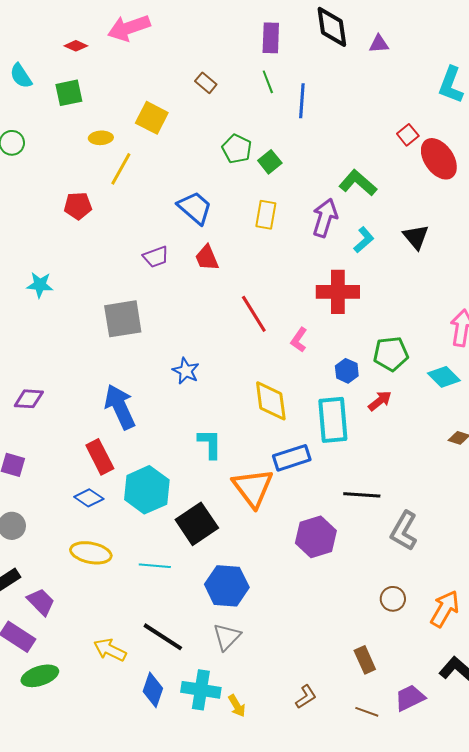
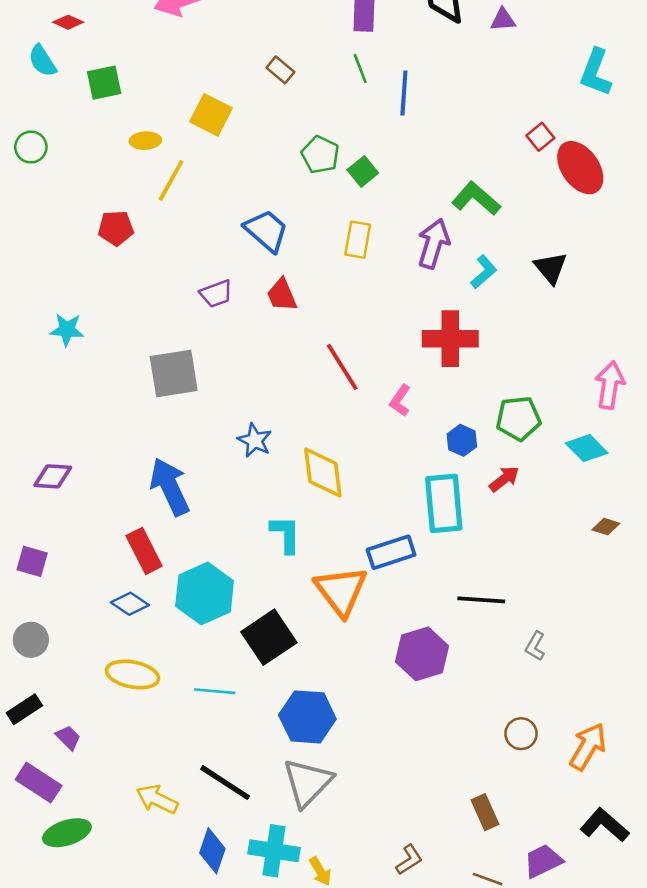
red diamond: (76, 46) -> (68, 22), moved
yellow diamond: (271, 401) -> (323, 473), moved
gray L-shape: (404, 531) -> (535, 646), size x0.6
purple trapezoid: (41, 602) -> (68, 738), size x0.7
gray triangle: (227, 637) -> (307, 783), size x1.4

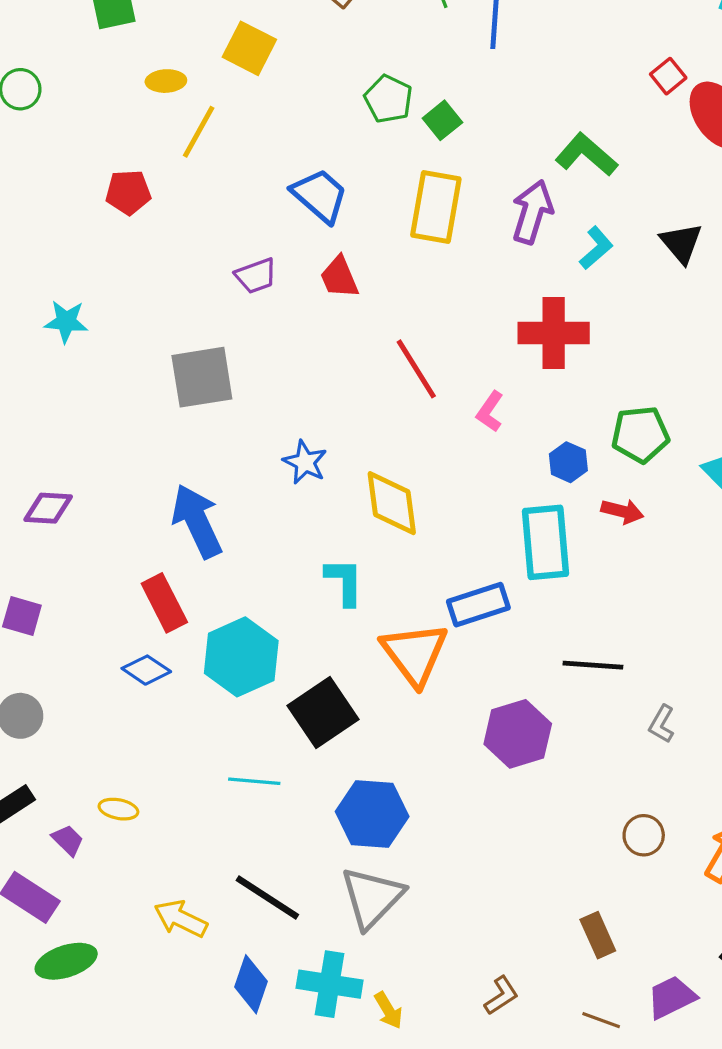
yellow rectangle: (358, 240) -> (436, 207), size x1.5
red arrow: (504, 479) -> (622, 511), turned 52
yellow ellipse: (133, 674) -> (118, 809), moved, size x0.6

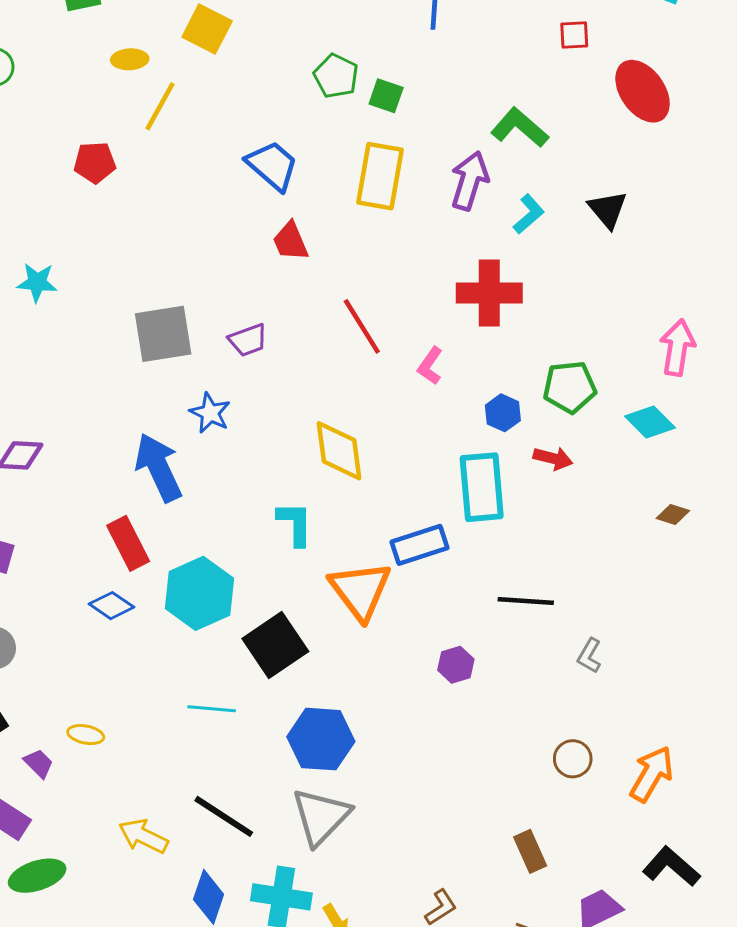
red square: (668, 76) -> (574, 35), moved, turned 36
green square: (442, 120) -> (386, 96), turned -32
purple trapezoid: (256, 276) -> (248, 340), moved
blue star: (305, 462) -> (210, 413), moved
purple hexagon: (518, 734) -> (456, 665), size x0.6

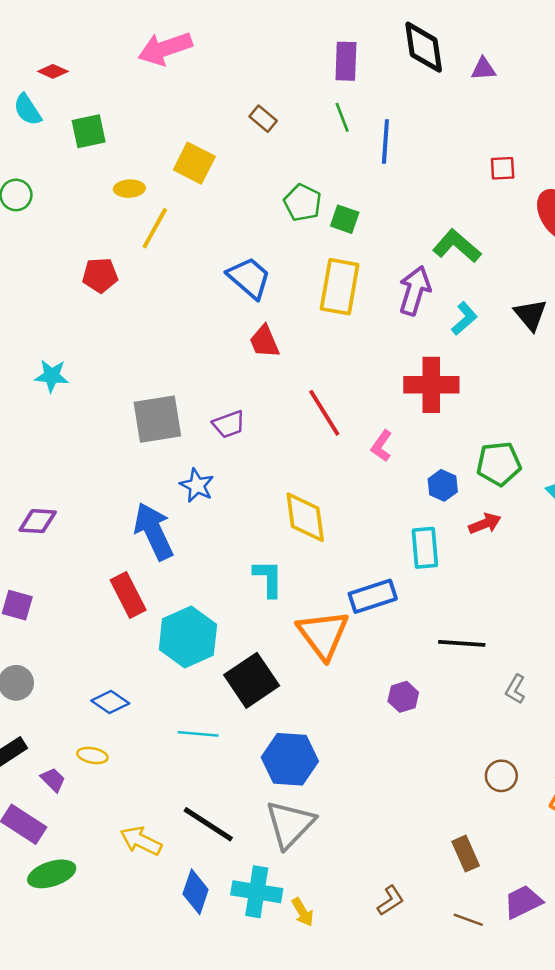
red arrow: (553, 458) -> (485, 524), turned -36
cyan rectangle: (482, 487) -> (425, 548), size x0.7
blue diamond: (111, 606) -> (110, 702), moved

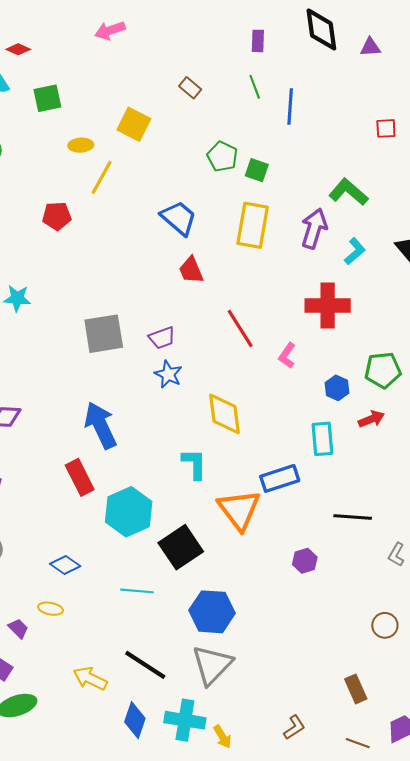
pink arrow: (165, 48) -> (110, 31), size x0.7
purple rectangle: (346, 61) -> (258, 41), size x0.7
blue star: (197, 485) -> (168, 374), moved

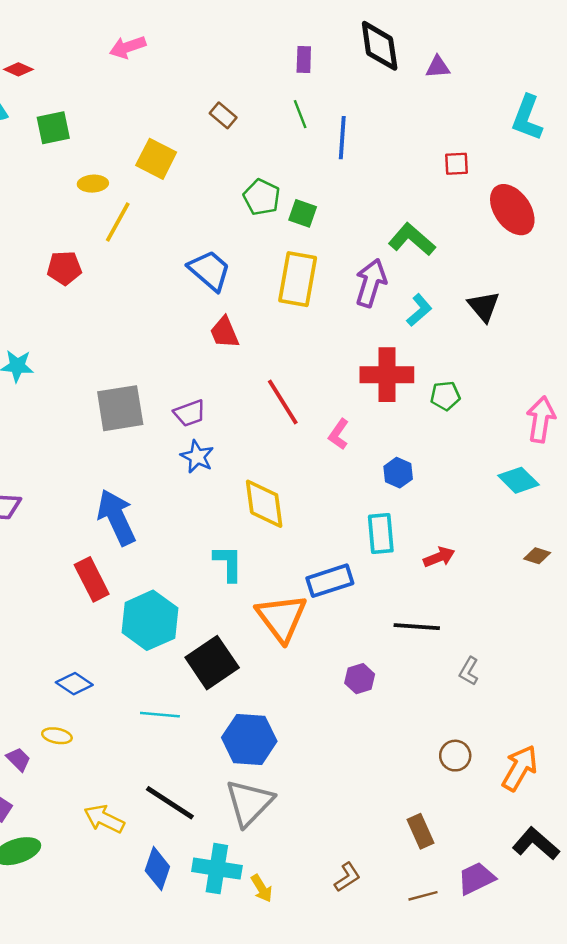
green pentagon: (383, 370) -> (445, 396), moved, size x0.7
red arrow: (371, 419) -> (439, 557), moved
brown line: (358, 743) -> (423, 896), turned -35

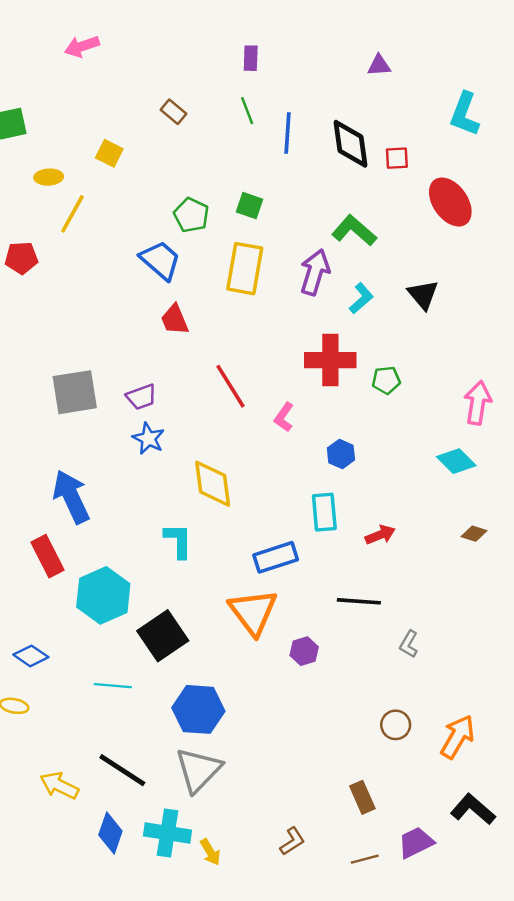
black diamond: (380, 46) -> (350, 144), moved
yellow square: (156, 159) -> (109, 153), size x0.7
green pentagon: (262, 197) -> (191, 215), moved
orange triangle: (282, 618) -> (253, 612), moved

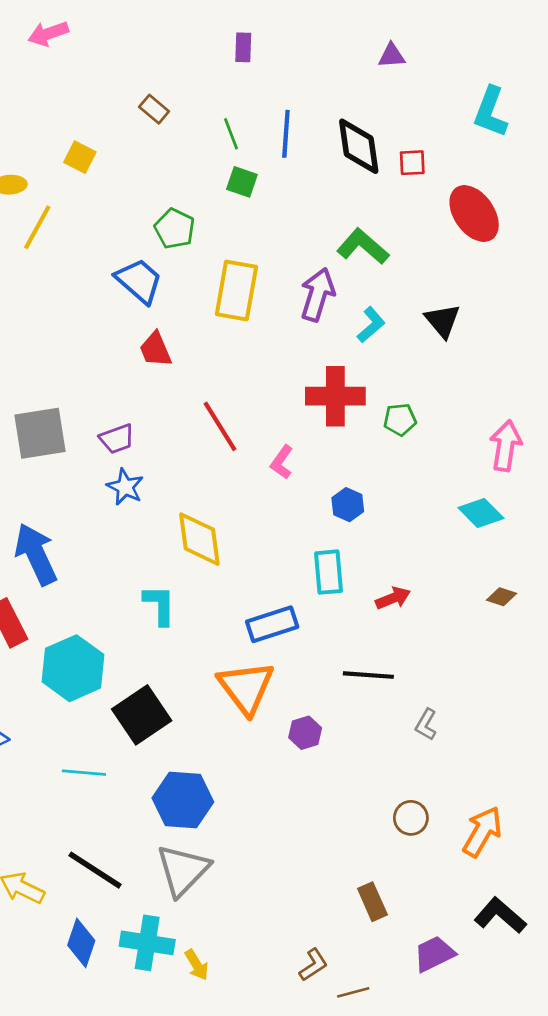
green line: (247, 111) -> (231, 134), moved
green square: (249, 206) -> (242, 182), moved
brown L-shape: (292, 841) -> (313, 965), moved
brown line: (365, 859) -> (353, 992), moved

